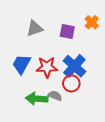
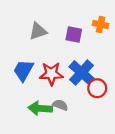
orange cross: (92, 22) -> (101, 24), turned -32
red circle: (71, 83) -> (97, 88), moved

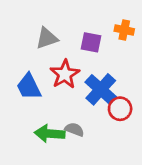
blue trapezoid: (23, 70) -> (29, 87), turned -55
red star: (51, 74) -> (65, 74), moved, turned -30

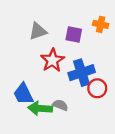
blue trapezoid: (29, 87) -> (23, 94), moved
blue cross: (101, 89) -> (82, 73), turned 30

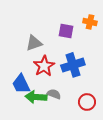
gray triangle: (38, 31) -> (34, 43), moved
red star: (52, 60) -> (44, 66), moved
red circle: (97, 88) -> (87, 102), moved

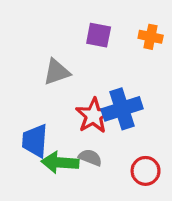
purple square: (66, 31) -> (99, 35), moved
red star: (44, 66) -> (94, 116), moved
blue trapezoid: (21, 84) -> (35, 141), turned 30

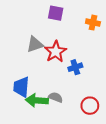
purple square: (99, 35) -> (56, 13), moved
blue cross: (122, 109) -> (75, 67), size x0.6
red star: (94, 116) -> (56, 52), moved

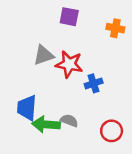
red star: (56, 52) -> (69, 64), turned -30

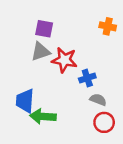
purple square: (69, 17) -> (44, 29), moved
gray semicircle: (69, 121) -> (98, 100), moved

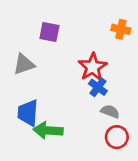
gray triangle: (40, 52) -> (24, 64), moved
red star: (64, 60) -> (93, 67), moved, turned 30
blue cross: (87, 78) -> (98, 87), turned -35

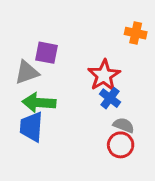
purple square: (49, 32) -> (46, 53), moved
green arrow: (48, 130) -> (39, 103), moved
red circle: (117, 137) -> (121, 145), moved

